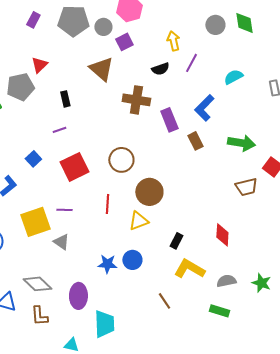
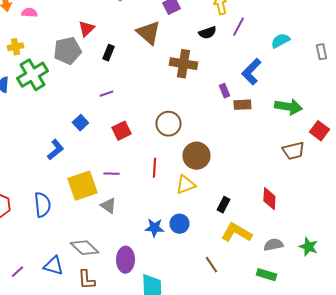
black rectangle: (65, 99) -> (108, 53), moved, turned 35
purple rectangle: (169, 120) -> (224, 91), moved, size x0.6
brown rectangle: (195, 141) -> (242, 105), turned -66
red square: (74, 167) -> (121, 131), size x0.7

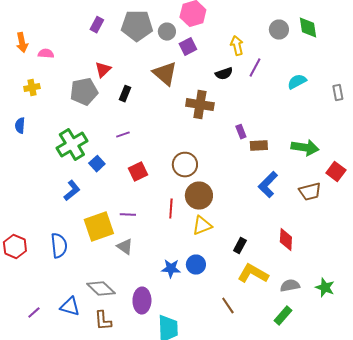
blue L-shape: (251, 72) -> (268, 185), moved
green cross: (32, 75) -> (72, 145), moved
brown circle: (196, 156) -> (199, 196), moved
green rectangle: (266, 275) -> (283, 316), turned -66

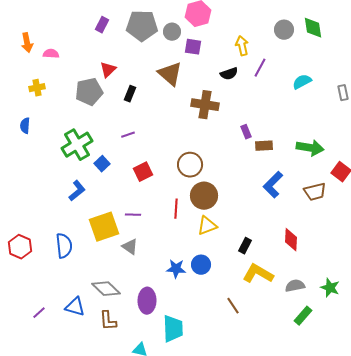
purple square: (188, 47) -> (193, 47), turned 36
green rectangle: (283, 316) -> (303, 316), moved

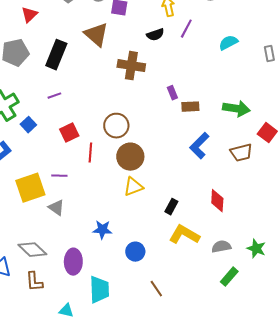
red triangle: (108, 70) -> (29, 15), moved
black rectangle: (130, 94) -> (56, 55), size x1.8
red line: (176, 209) -> (90, 153), moved
blue circle: (201, 265) -> (135, 252), moved
brown line: (233, 306) -> (156, 289), moved

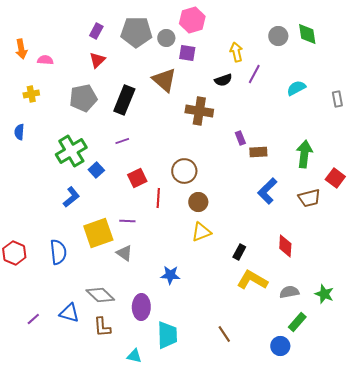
green arrow: (236, 109) -> (304, 154), turned -92
brown circle: (130, 157) -> (198, 202), size x0.7
blue circle: (135, 252) -> (280, 346), moved

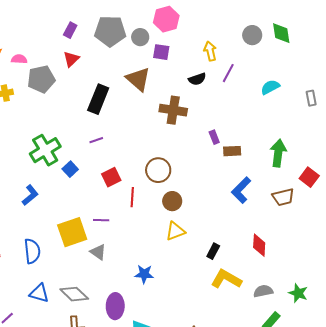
gray pentagon: (83, 98) -> (41, 79), moved
blue L-shape: (71, 197) -> (30, 195), moved
blue triangle: (69, 313) -> (39, 293), moved

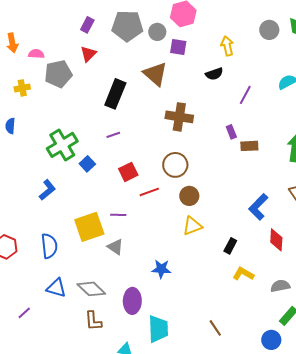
purple line: (228, 73) -> (245, 95), moved
brown cross: (173, 110) -> (179, 117), moved
blue L-shape: (241, 190) -> (258, 207), moved
red line: (132, 197) -> (149, 192), turned 66
yellow L-shape: (226, 279) -> (243, 274), size x0.7

